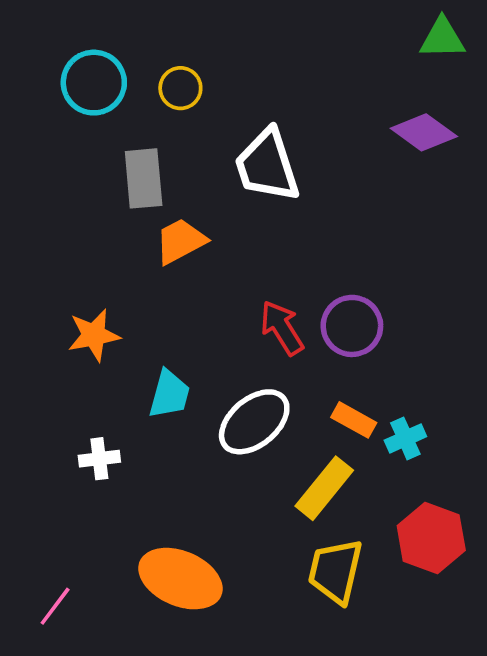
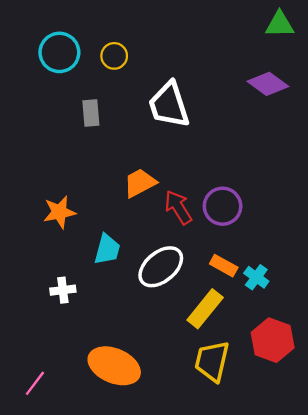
gray rectangle: (144, 178) -> (91, 113), size x0.7
orange trapezoid: (180, 241) -> (140, 183), moved
cyan cross: (405, 438) -> (256, 277), turned -30

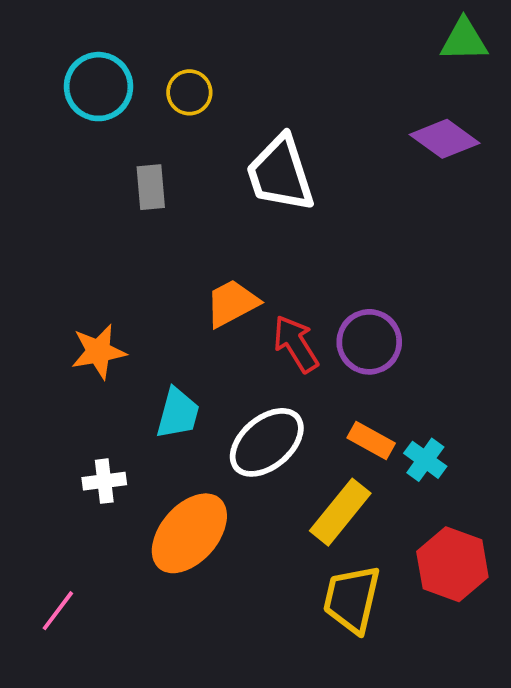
orange ellipse: (114, 366) -> (189, 533), moved, turned -72
pink line: (35, 383) -> (58, 611), moved

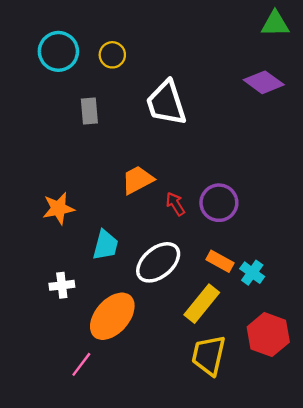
red arrow: (296, 344) -> (175, 204), size x0.7
pink line: (58, 611) -> (81, 364), moved

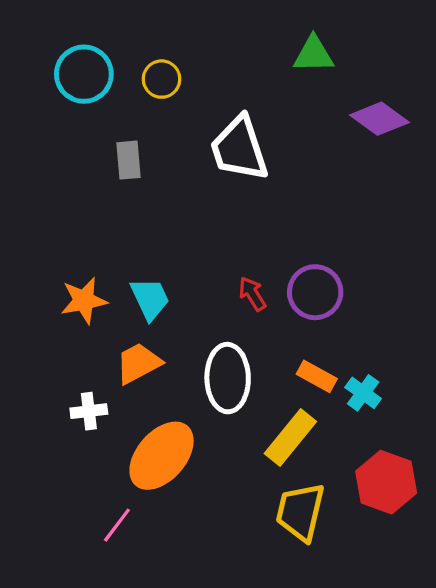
green triangle: (275, 24) -> (313, 54), moved
orange trapezoid: (138, 180) -> (138, 363), moved
cyan trapezoid: (105, 245) -> (150, 299), moved, turned -40
white ellipse: (158, 262) -> (228, 378), turned -51

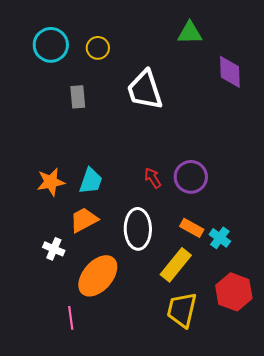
purple diamond: (380, 119) -> (230, 72), turned 52
cyan trapezoid: (150, 299) -> (91, 181), turned 44
white cross: (89, 411) -> (54, 249), turned 30
pink line: (117, 525) -> (71, 318), turned -45

